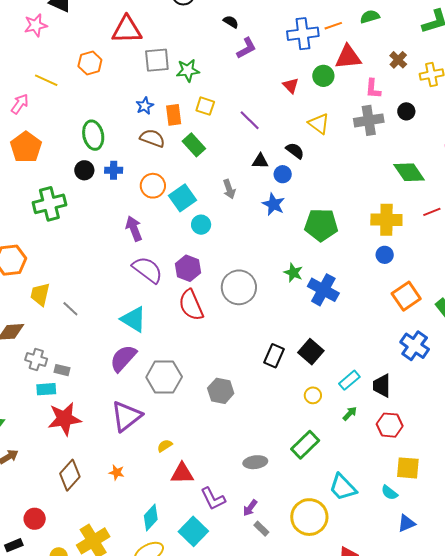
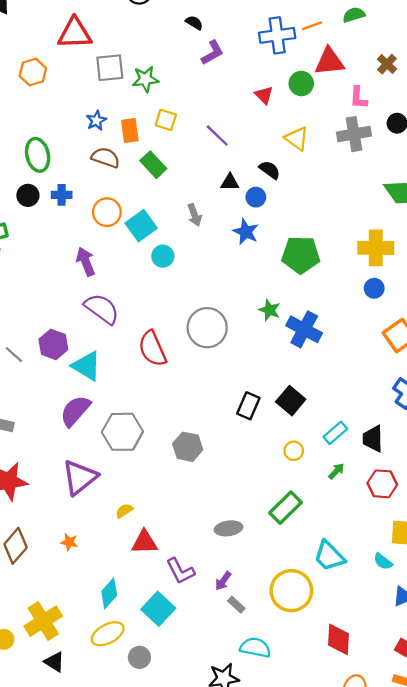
purple hexagon: (188, 268) -> (53, 344), moved

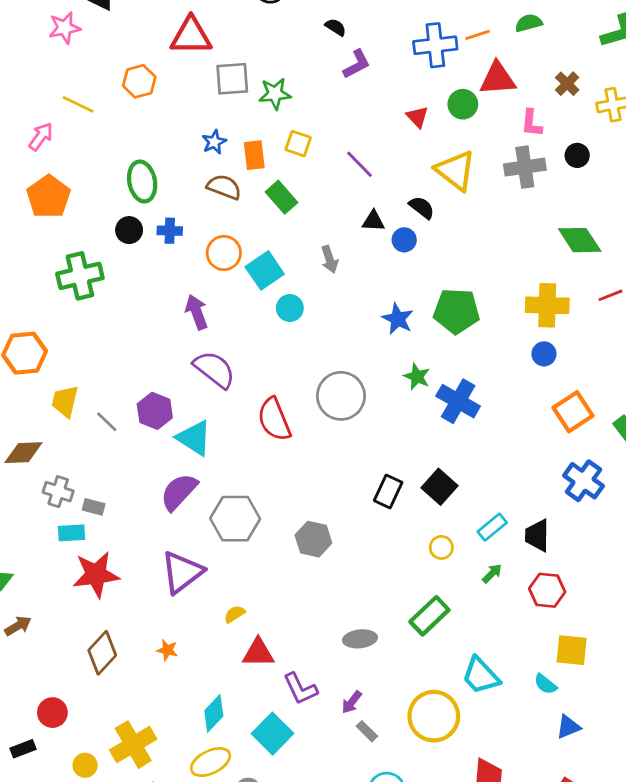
yellow triangle: (297, 139) -> (456, 170), size x1.4
blue star: (246, 232) -> (398, 319), moved

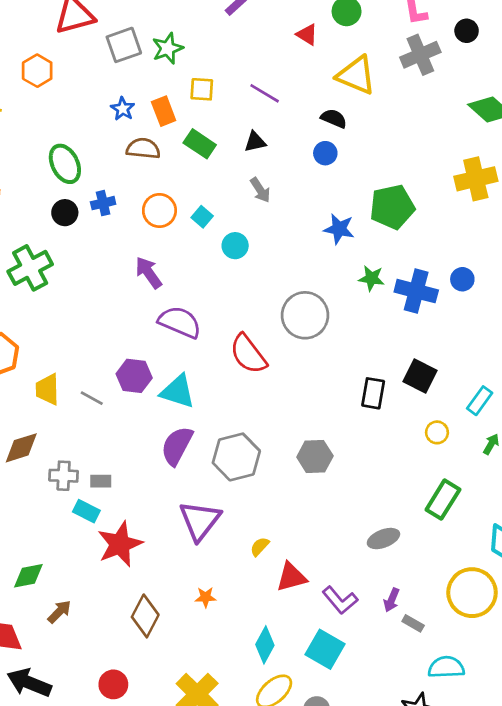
black triangle: (373, 221) -> (255, 142), moved
cyan square: (265, 270) -> (202, 217), size x0.6
blue circle: (544, 354) -> (462, 279), moved
cyan rectangle: (71, 533) -> (86, 511), turned 45

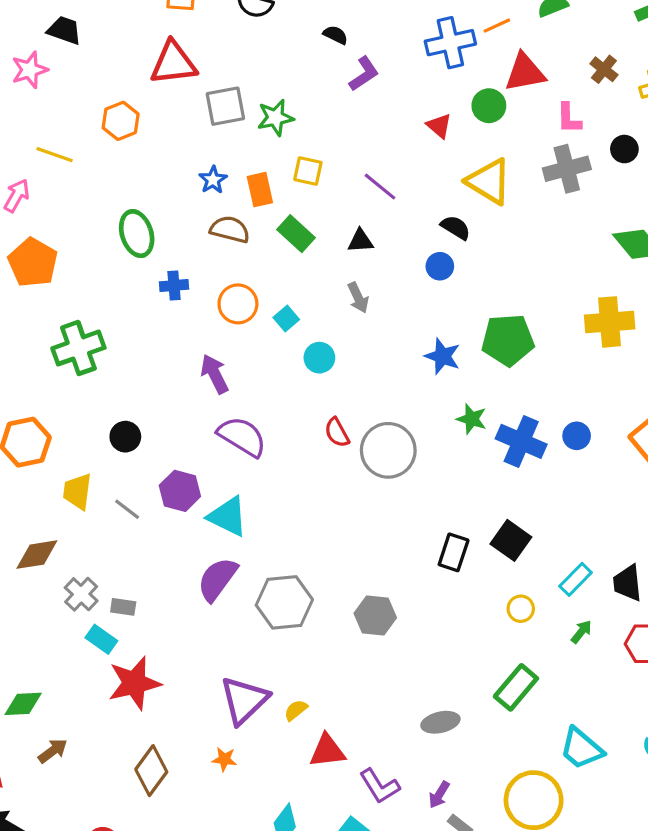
black circle: (65, 213) -> (125, 437), moved
red semicircle: (248, 354) -> (337, 433), moved, size x0.6
gray cross: (64, 476) -> (81, 594), turned 32
purple triangle: (200, 521) -> (244, 700), moved

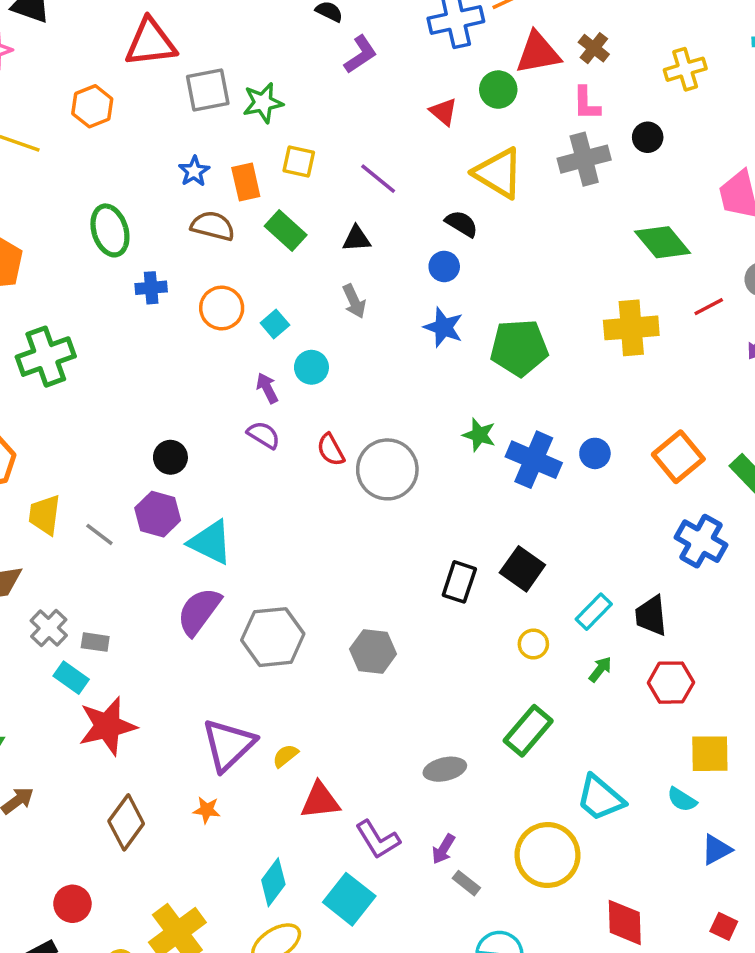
brown cross: (604, 69) -> (594, 48), moved
blue star: (443, 356) -> (443, 327), moved
purple arrow: (215, 374) -> (267, 388), moved, size x0.7
black circle: (125, 437) -> (170, 457), moved
purple semicircle: (242, 437) -> (263, 435), moved, size x0.6

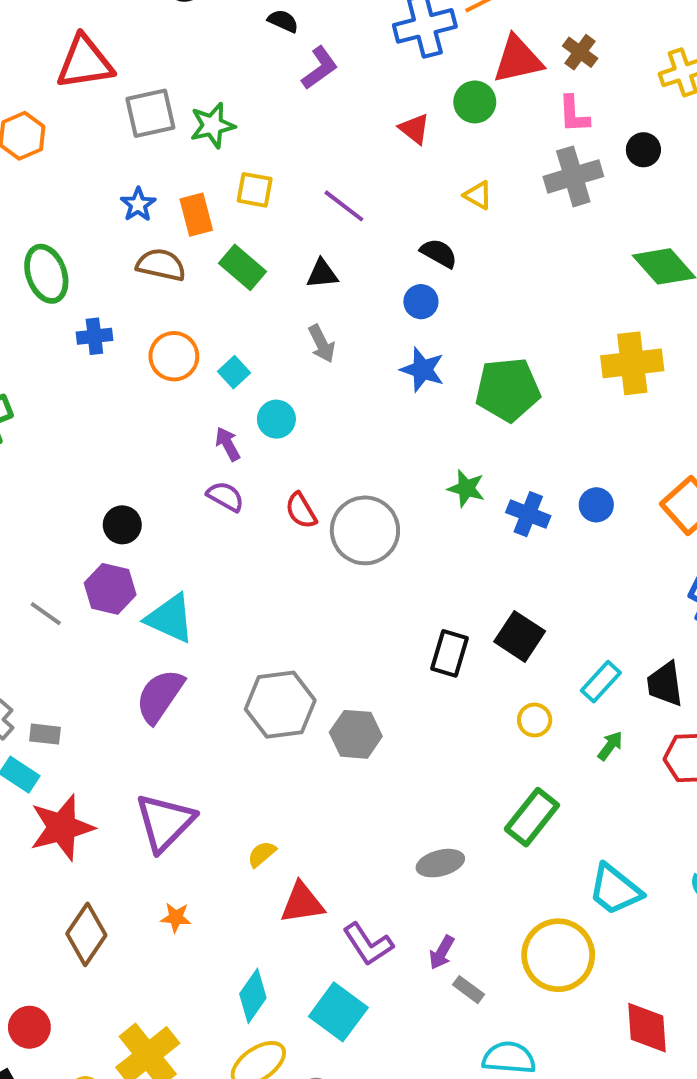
yellow triangle: (498, 173) -> (478, 195), size x0.5
blue cross: (534, 460) -> (528, 514), size x0.7
gray hexagon: (273, 637) -> (280, 705), moved
purple triangle: (228, 745) -> (165, 822), moved

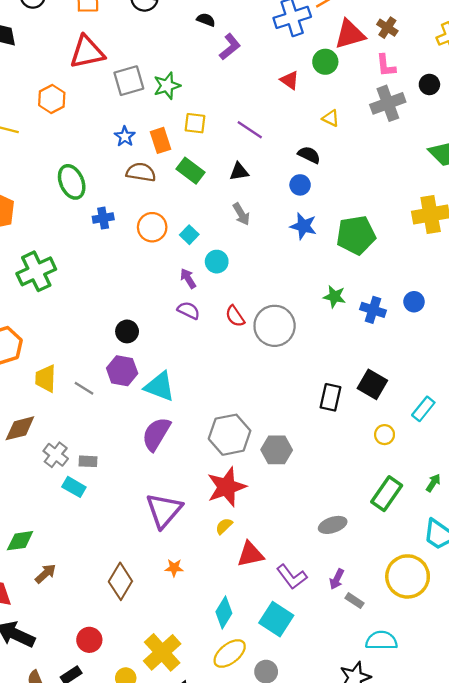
green arrow: (610, 746) -> (433, 483), moved
red star: (62, 827) -> (227, 487), moved

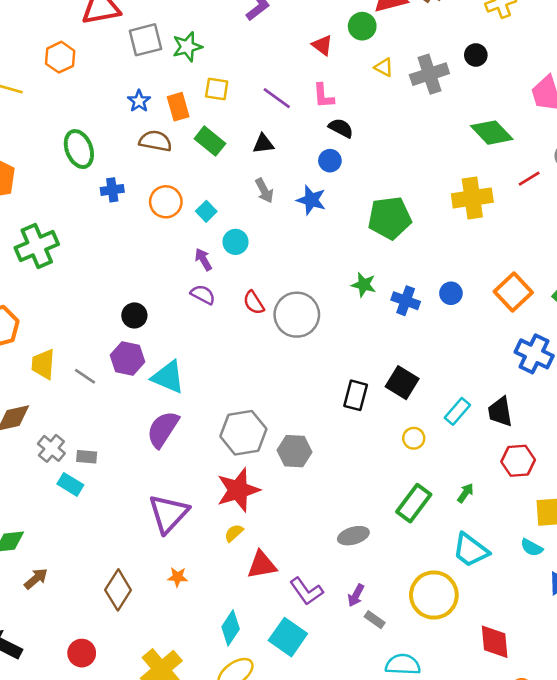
pink L-shape: (386, 66) -> (323, 96), moved
yellow triangle: (331, 118) -> (384, 67), moved
blue star: (303, 226) -> (311, 200), moved

